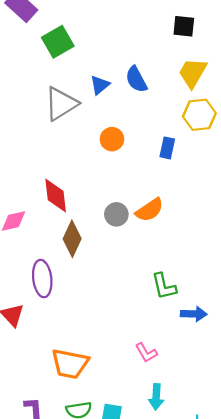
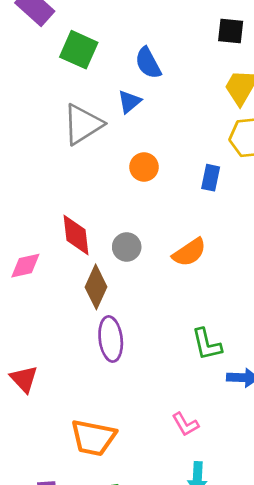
green square: (58, 42) -> (79, 50), turned -36
blue semicircle: (136, 79) -> (148, 63), moved
gray circle: (116, 214) -> (127, 247), moved
purple ellipse: (42, 279) -> (111, 339), moved

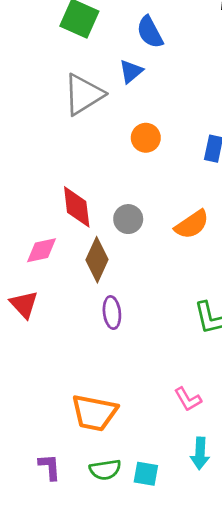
pink diamond: (25, 266) -> (41, 250), moved
purple ellipse: (111, 339) -> (112, 313), size x0.7
red triangle: (24, 379) -> (24, 304), moved

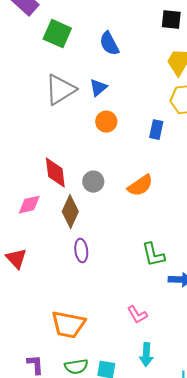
blue triangle: (131, 71) -> (98, 88), moved
red triangle: (24, 304) -> (16, 259), moved

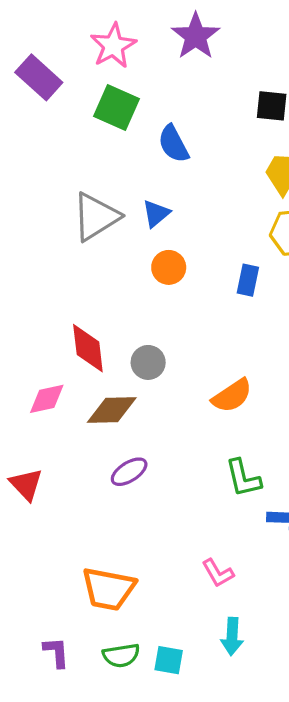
green square: (57, 34) -> (116, 107), moved
orange semicircle: (140, 186) -> (232, 396), moved
brown diamond: (70, 212) -> (112, 410), turned 64
purple ellipse: (81, 251) -> (129, 472), turned 65

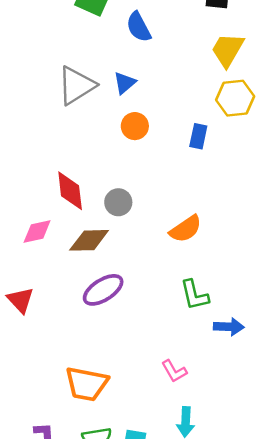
purple ellipse: (129, 472) -> (103, 290), size x1.4

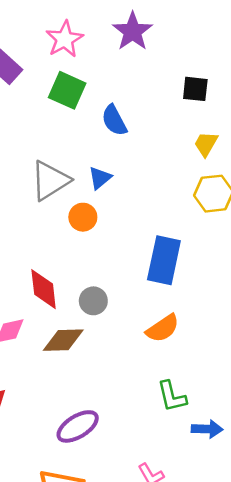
yellow trapezoid: (228, 50) -> (206, 144), size x0.7
orange circle: (135, 126) -> (83, 217), moved
blue rectangle: (198, 136) -> (164, 260), moved, size x1.8
purple ellipse: (103, 290) -> (78, 426), moved

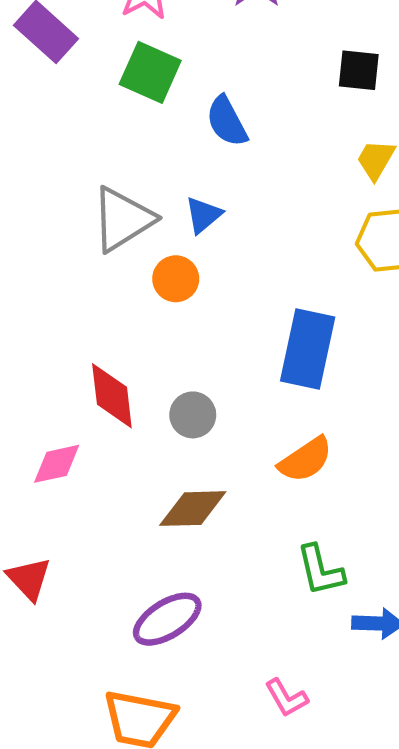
brown diamond: (63, 340) -> (193, 509), moved

